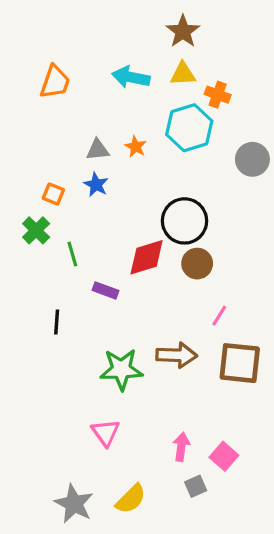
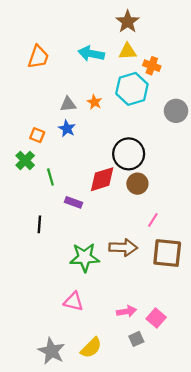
pink triangle: (106, 433) -> (74, 301), turned -40
pink arrow: (181, 447) -> (126, 311), turned 72

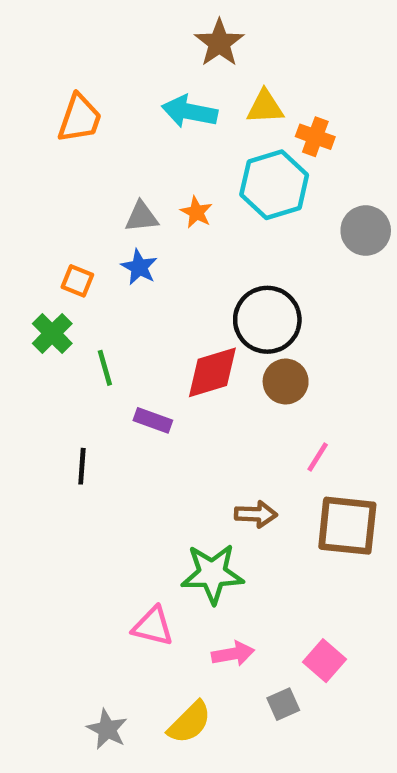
brown star: (128, 22) -> (219, 43), moved
brown arrow: (123, 247) -> (256, 514), size x0.7
green star: (85, 257) -> (212, 574), moved
pink arrow: (126, 311) -> (233, 654), moved
gray star: (52, 351) -> (107, 729), size x0.7

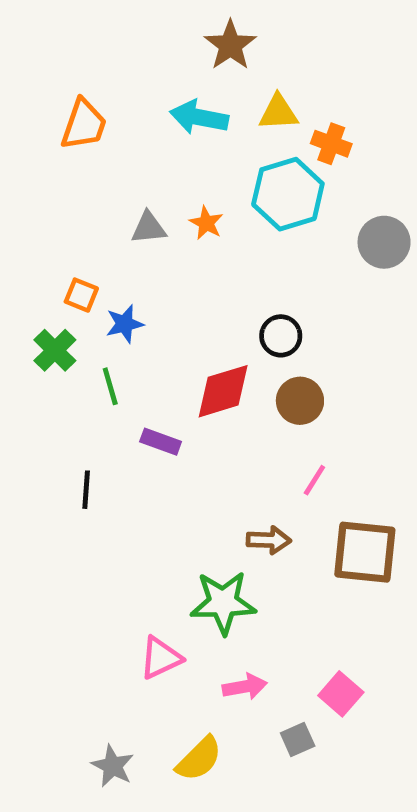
blue star: (139, 267) -> (125, 324), moved, turned 30
black circle: (267, 320) -> (281, 336), size x0.6
pink line: (318, 457) -> (314, 480), moved
pink triangle: (153, 626) -> (161, 658), turned -39

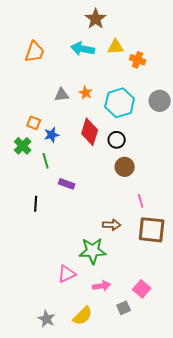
cyan hexagon: (288, 194) -> (120, 103), moved
red diamond: (223, 391) -> (90, 132), moved, turned -56
pink line: (314, 480) -> (141, 201), moved, turned -48

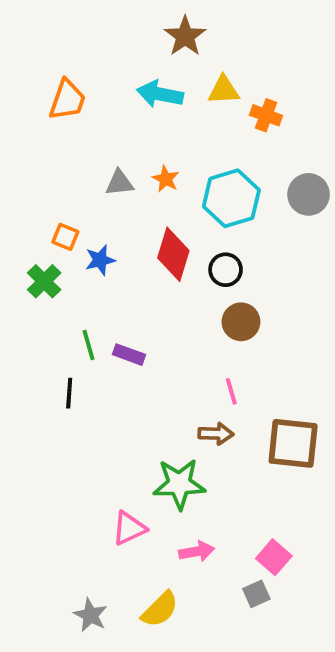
green line: (46, 161) -> (89, 345), moved
pink line: (141, 201) -> (231, 391), moved
gray square: (124, 308) -> (256, 594), moved

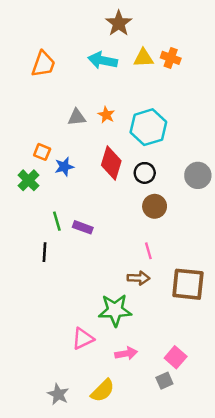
orange cross: (266, 115) -> (171, 58), moved
gray circle: (309, 194) -> (198, 175), moved

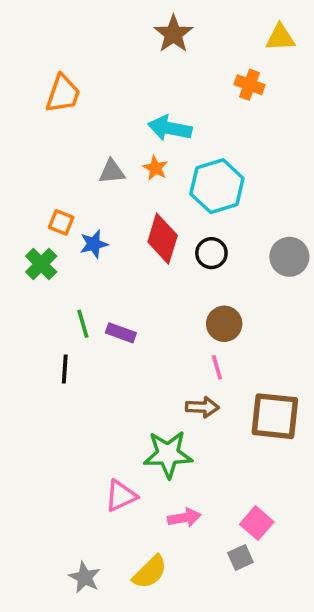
yellow triangle: (143, 58) -> (280, 38), moved
cyan arrow: (103, 60) -> (170, 128), moved
brown circle: (155, 206) -> (224, 324), moved

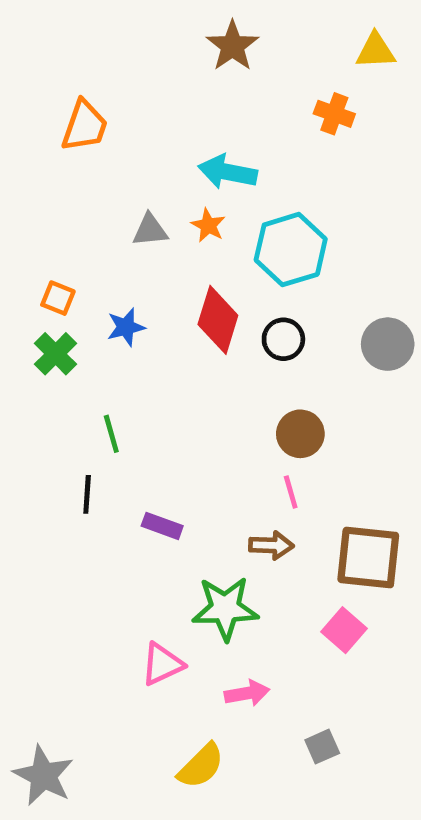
orange square: (61, 222) -> (58, 298), moved
purple rectangle: (121, 333) -> (162, 526), moved
pink square: (257, 523) -> (344, 630), moved
gray star: (85, 577) -> (43, 776), moved, size x1.4

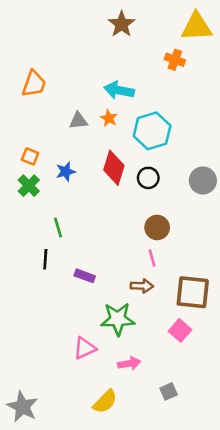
yellow triangle: (376, 51) -> (197, 27), size x1.5
orange trapezoid: (85, 126) -> (34, 84), moved

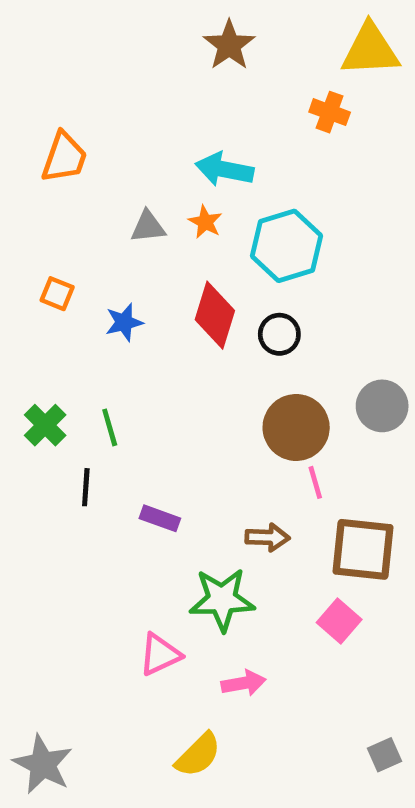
gray circle: (203, 180) -> (382, 406), moved
green cross: (29, 186) -> (45, 425), moved
brown circle: (157, 227) -> (296, 427), size x1.4
pink line: (152, 258) -> (315, 482), moved
gray square: (169, 391) -> (384, 755), moved

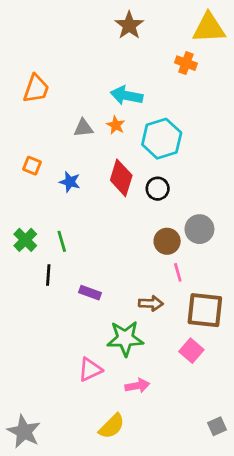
blue star: (124, 322) -> (70, 182), turned 30
gray circle: (382, 406) -> (199, 229), moved
brown circle: (296, 427) -> (167, 241), size x0.7

